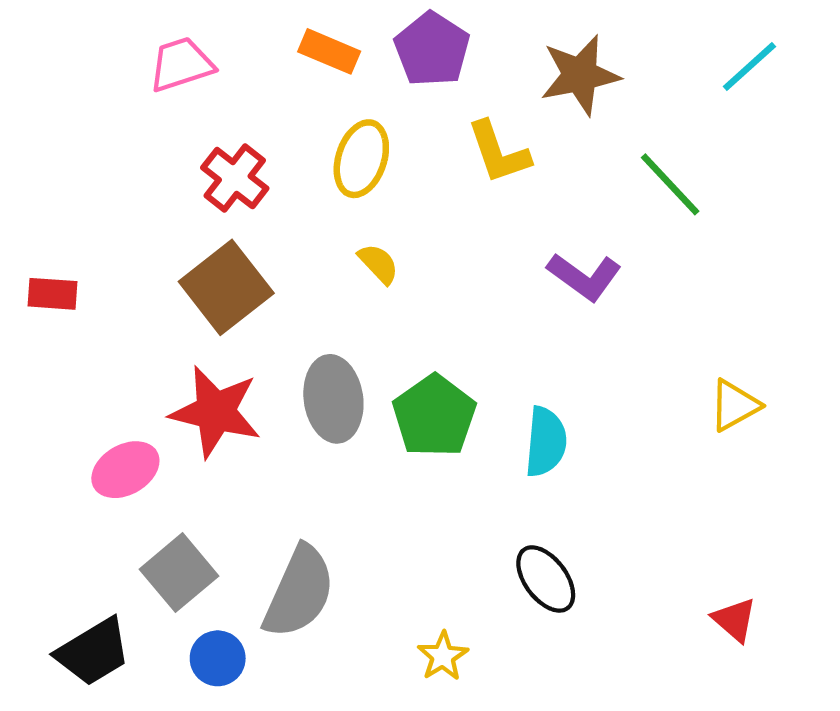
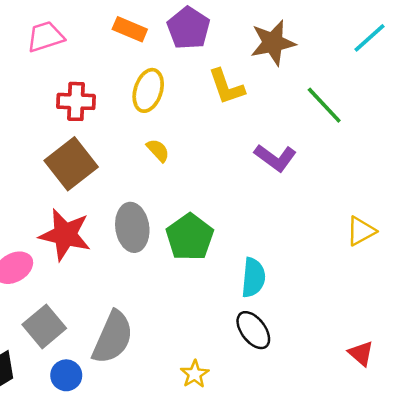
red cross: (235, 178) -> (76, 101), turned -36
cyan semicircle: (546, 442) -> (253, 278), moved

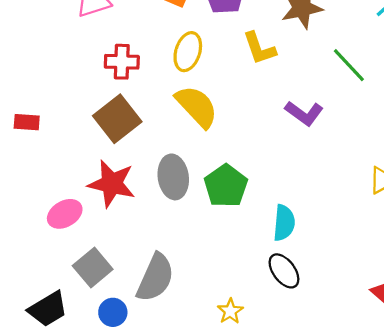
yellow semicircle: (158, 150) -> (197, 106), size x2.0

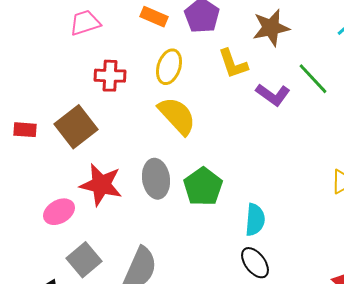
purple L-shape: (304, 113) -> (273, 95), moved
brown square: (117, 119) -> (76, 127), moved

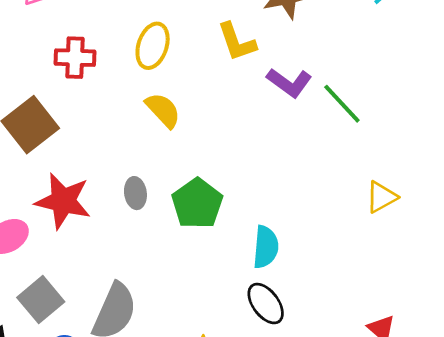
green line: (313, 79) -> (342, 104), moved
yellow semicircle: (177, 116) -> (163, 110), size x0.7
gray ellipse: (156, 179) -> (135, 193), size x0.6

